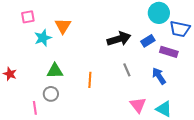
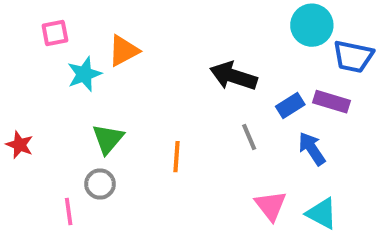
orange triangle: (63, 26) -> (124, 51), turned 30
black arrow: (119, 39) -> (233, 76), turned -145
blue rectangle: (148, 41) -> (290, 106), moved
green triangle: (55, 71) -> (108, 139), turned -48

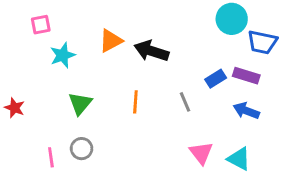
orange triangle: (124, 51) -> (111, 41), moved
black arrow: (233, 76) -> (152, 51), moved
blue arrow: (312, 149) -> (246, 111), moved, turned -35
orange line: (177, 157) -> (135, 102), moved
gray circle: (100, 184) -> (82, 149), moved

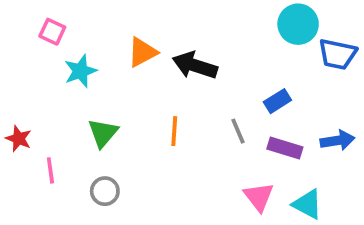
pink square: (41, 25) -> (52, 32), turned 36
purple rectangle: (246, 76) -> (285, 148), moved
blue arrow: (246, 111) -> (337, 140), moved, turned 150
pink line: (51, 157) -> (50, 170), moved

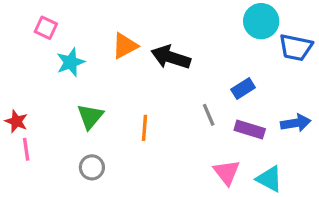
orange line: (174, 131) -> (144, 128), moved
pink line: (50, 170) -> (26, 149), moved

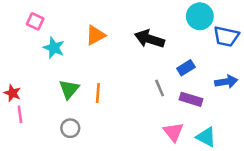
black arrow: (171, 57) -> (150, 39), moved
cyan star: (71, 62) -> (54, 48), turned -30
blue arrow: (296, 123) -> (226, 82), moved
orange line: (144, 128) -> (98, 93), moved

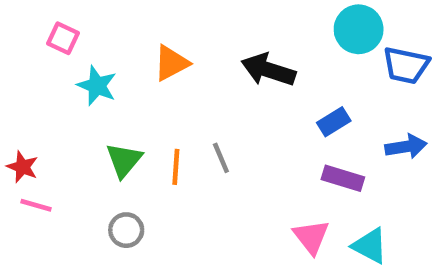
gray line: (160, 88) -> (221, 158), moved
pink line: (20, 114) -> (36, 205), turned -66

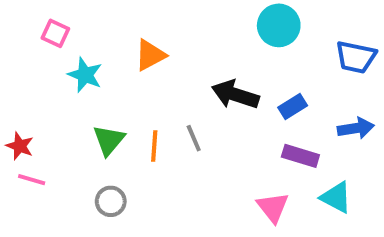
cyan circle: (359, 29) -> (279, 25), moved
black arrow: (268, 70) -> (235, 95), moved
cyan triangle: (370, 246) -> (336, 197), moved

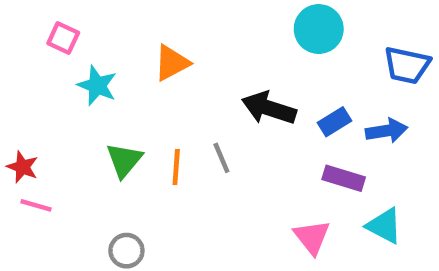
blue arrow: (356, 128) -> (387, 131), moved
gray circle: (111, 201) -> (126, 251), moved

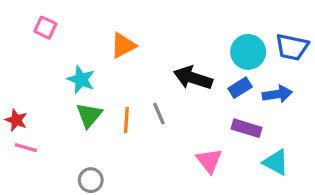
cyan circle: (319, 29) -> (248, 52), moved
cyan star: (97, 86) -> (81, 80), moved
pink triangle: (312, 237) -> (209, 161), moved

